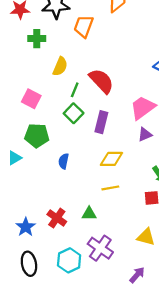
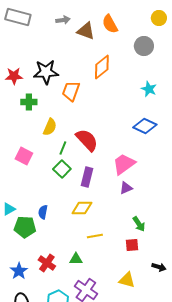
green pentagon: (37, 136) -> (25, 227), moved
yellow diamond: (111, 159) -> (82, 208), moved
blue semicircle: (64, 161) -> (43, 212), moved

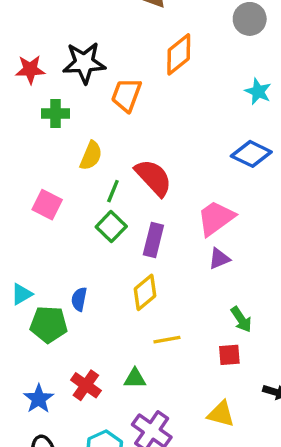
yellow diamond: (82, 208) -> (145, 292), turned -40

